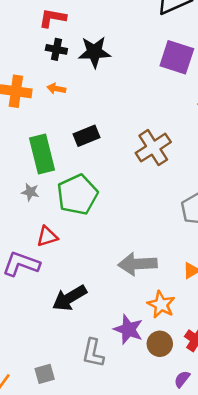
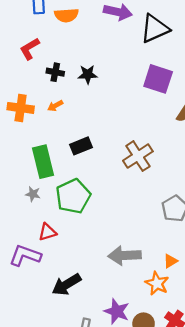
red L-shape: (52, 18) -> (30, 49), moved, turned -40
black star: (94, 52) -> (88, 74), size x0.7
orange arrow: (56, 89) -> (55, 106), turned -40
orange star: (161, 305) -> (157, 283), moved

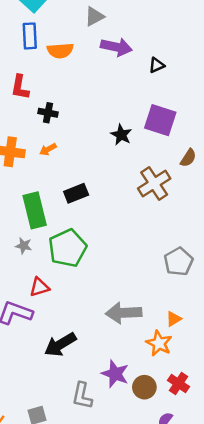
black triangle: (155, 29) -> (157, 65), size x0.5
red L-shape: (30, 49) -> (20, 87), turned -50
black star: (88, 74) -> (121, 135), moved, turned 30
brown cross: (138, 156) -> (154, 184), moved

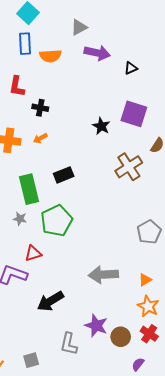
orange star: (159, 343) -> (148, 306), moved

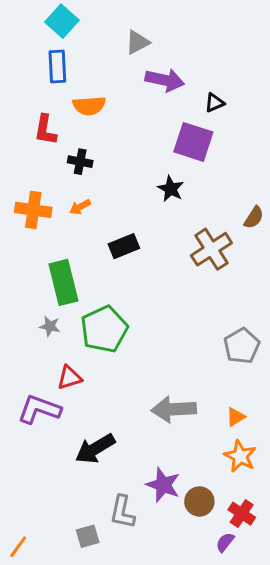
orange semicircle: (50, 56) -> (89, 106), moved
purple square: (134, 114) -> (193, 142), moved
black rectangle: (64, 175) -> (124, 246), moved
red cross: (149, 334) -> (242, 514), moved
gray square: (31, 360) -> (88, 536), moved

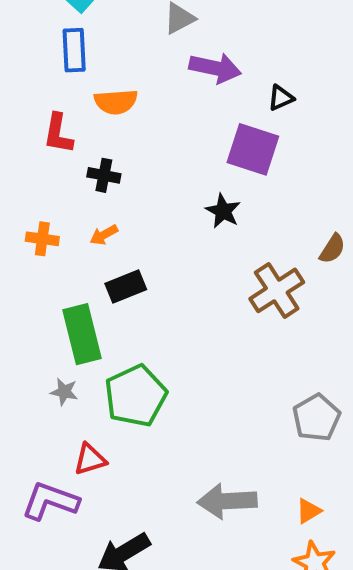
orange cross: (33, 210) -> (42, 239), size x0.7
black rectangle: (124, 246) -> (126, 287), moved

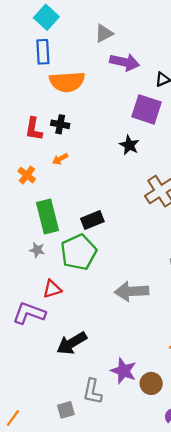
orange semicircle: (116, 102) -> (67, 82), size x1.4
red L-shape: (58, 134) -> (34, 129), moved
orange cross: (42, 239) -> (27, 175), moved, turned 30
black rectangle: (126, 287) -> (92, 220), moved
gray arrow: (227, 501) -> (132, 291), moved

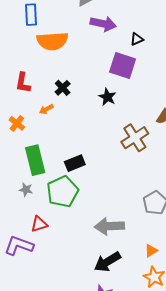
black cross: (60, 124) -> (63, 88), moved, turned 35
black arrow: (72, 343) -> (107, 262), moved

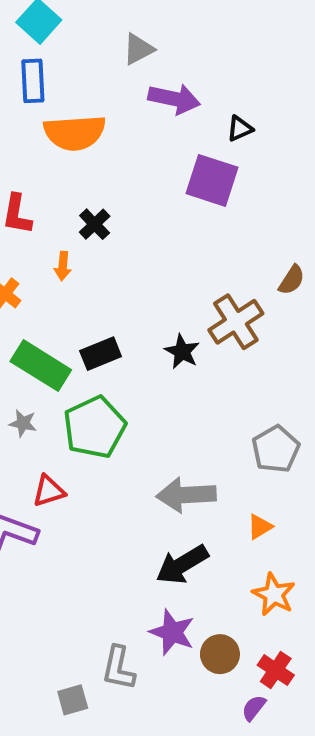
black star: (107, 97) -> (182, 352), moved
orange arrow: (46, 109) -> (63, 266), turned -56
green rectangle: (35, 160) -> (41, 366), turned -44
black rectangle: (75, 163) -> (101, 354), moved
orange triangle: (151, 251) -> (260, 527), moved

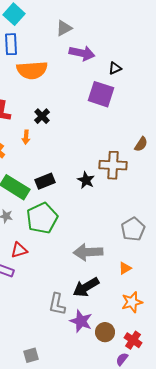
brown cross: (236, 322) -> (113, 165), turned 36
orange star: (274, 594) -> (132, 302), turned 30
gray L-shape: (118, 668) -> (57, 304), moved

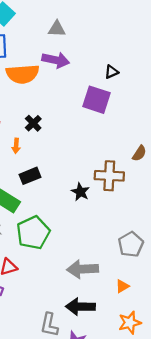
gray triangle: (64, 28) -> (57, 29), turned 30
purple arrow: (82, 53) -> (56, 60), moved
black rectangle: (45, 181) -> (30, 176), moved
black arrow: (86, 287) -> (80, 307), turned 32

